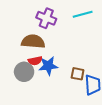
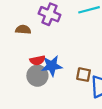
brown semicircle: (33, 41) -> (23, 30), moved, size x0.6
gray circle: (24, 72) -> (37, 76), moved

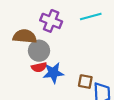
brown semicircle: (23, 30) -> (25, 36), size x1.5
gray circle: (37, 76) -> (39, 51), moved

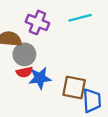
brown square: (85, 82) -> (74, 88), size x1.5

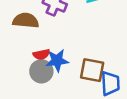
gray circle: (24, 54) -> (41, 71), moved

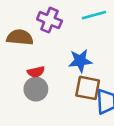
blue star: (57, 60) -> (80, 61), moved

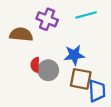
red semicircle: (36, 72) -> (35, 65), turned 104
gray circle: (36, 89) -> (48, 70), moved

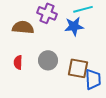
blue star: (74, 55) -> (74, 26), moved
red semicircle: (35, 65) -> (18, 62), moved

